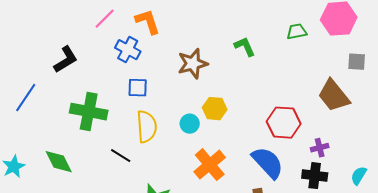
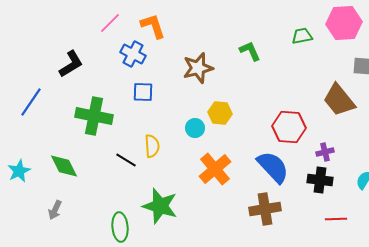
yellow semicircle: (147, 127) -> (152, 146), moved, size x0.7

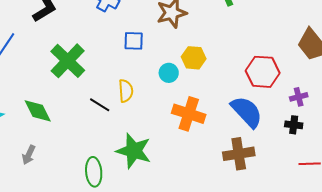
blue square: (143, 92) -> (134, 41), moved
green cross: (94, 116) -> (68, 61), turned 33
orange cross: (215, 169) -> (189, 114), turned -32
black cross: (320, 180) -> (294, 125), size x0.7

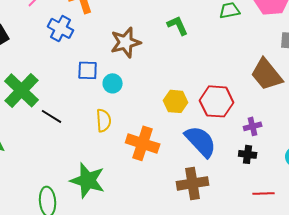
yellow hexagon: (194, 58) -> (176, 101), moved
cyan circle: (169, 73) -> (113, 83), moved
yellow semicircle: (126, 91) -> (104, 120), moved
black line: (100, 105) -> (52, 116), moved

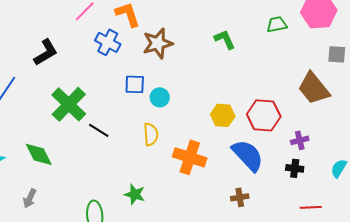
brown star: (126, 42) -> (158, 43), moved
green star: (88, 180) -> (135, 194), size x0.6
brown cross: (193, 183) -> (240, 197), size x0.6

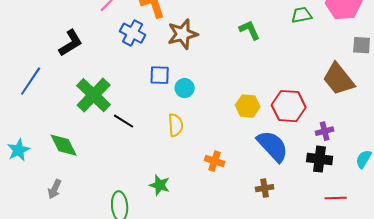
orange cross: (190, 157) -> (215, 161), moved, size x0.6
black cross: (295, 168) -> (320, 159), size x1.4

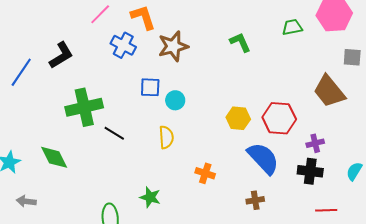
blue line: (31, 81) -> (21, 72), moved
green cross: (94, 95) -> (84, 107), turned 33
gray arrow: (55, 189) -> (26, 201), moved, turned 72

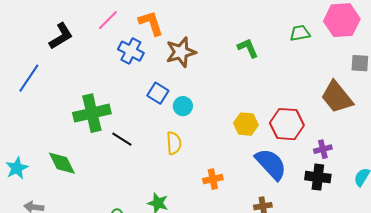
black L-shape: (61, 55) -> (61, 36), moved
blue square: (150, 87) -> (158, 93), turned 30
orange cross: (205, 173) -> (213, 179), turned -30

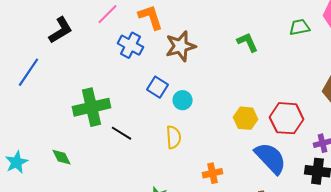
green diamond: (62, 163) -> (62, 157), size x0.7

